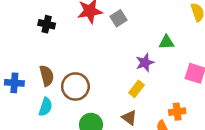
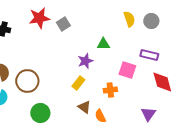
orange cross: (177, 112) -> (110, 90), moved
brown triangle: (129, 118) -> (84, 107), moved

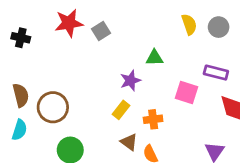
orange cross: (110, 90) -> (153, 119), moved

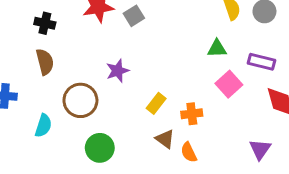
green triangle: (154, 58) -> (217, 48), moved
purple star: (130, 81) -> (118, 71), moved
pink square: (186, 93) -> (229, 84), turned 30
brown semicircle: (21, 95) -> (45, 62), moved

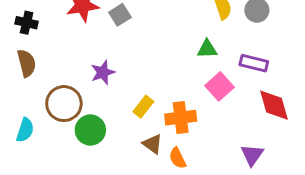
orange cross: (192, 114) -> (181, 118), size x1.4
green circle: (100, 148) -> (90, 130), moved

